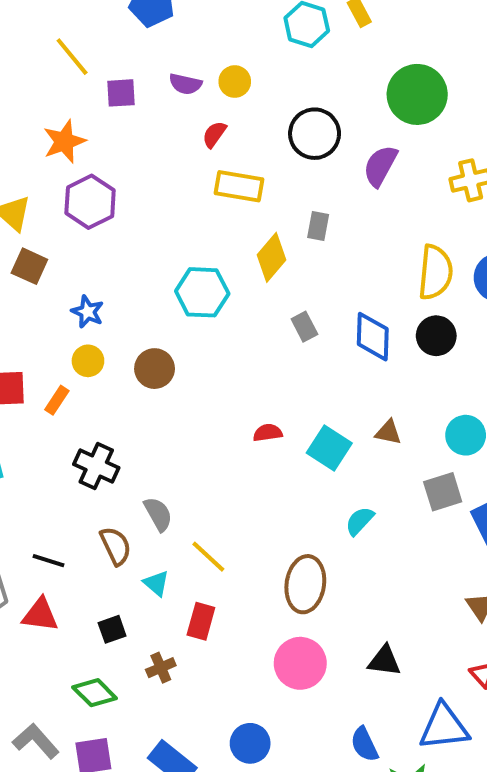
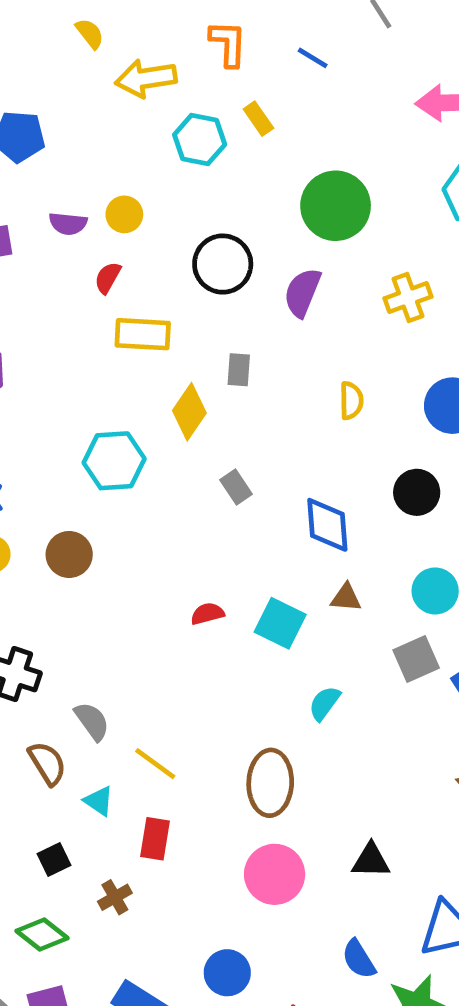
yellow semicircle: (435, 272) -> (351, 401), moved, size x0.6
black circle: (436, 336) -> (417, 492), moved
blue diamond: (373, 337) -> (327, 525), moved

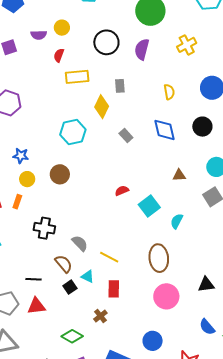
blue diamond: (327, 525) -> (165, 130), moved
cyan square: (280, 623) -> (149, 206), moved, turned 35
black square: (54, 859) -> (70, 287), moved

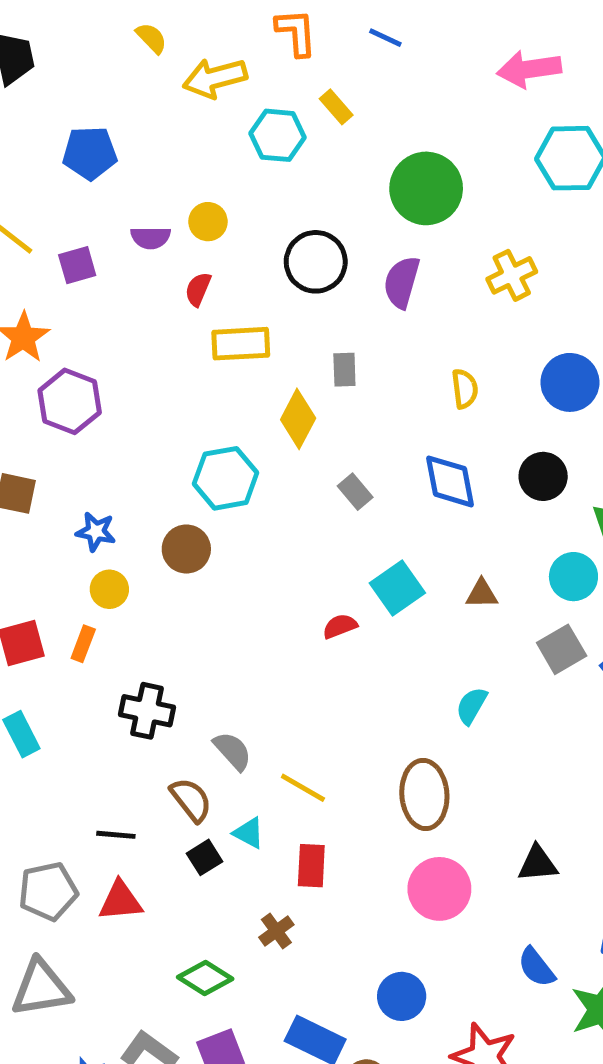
brown circle: (60, 174) -> (186, 549), moved
cyan square: (149, 206) -> (397, 588), moved

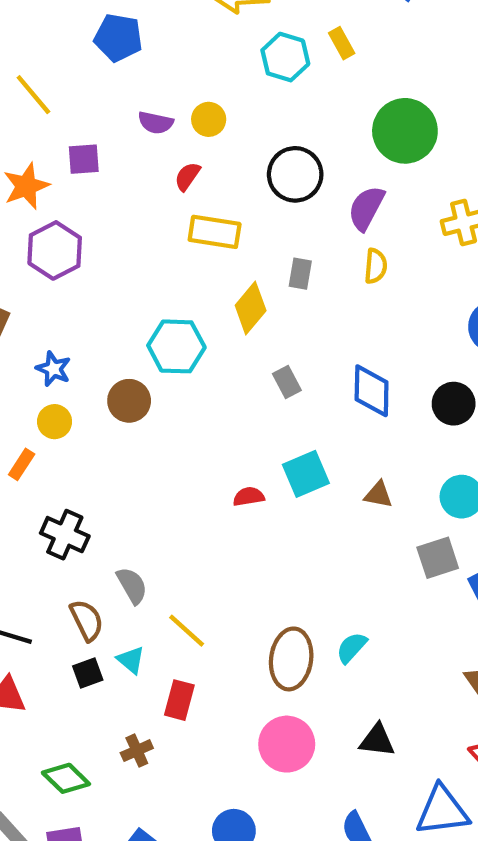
purple square: (77, 265) -> (84, 159), moved
yellow semicircle: (465, 389) -> (376, 266), moved
cyan semicircle: (472, 706) -> (352, 648), moved

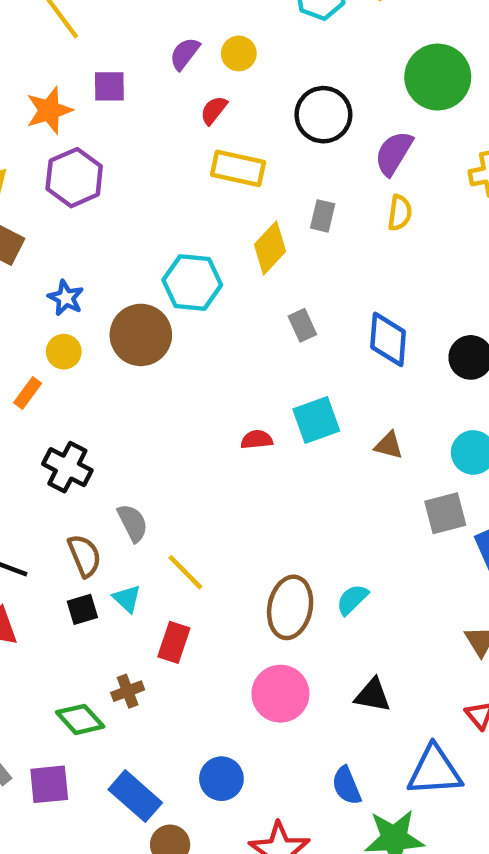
purple semicircle: (156, 123) -> (185, 54), turned 112
brown circle: (129, 401) -> (141, 335), size x1.4
green diamond: (66, 778) -> (80, 719), moved

